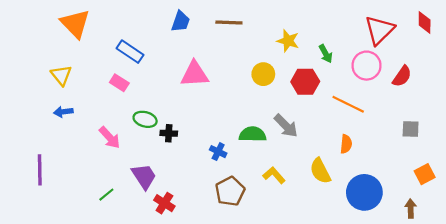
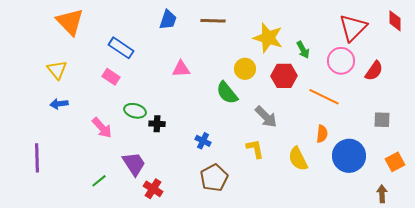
yellow star: (288, 41) -> (268, 38), size x1.4
pink triangle: (195, 74) -> (181, 69), size x0.7
green semicircle: (253, 134) -> (227, 93), moved, turned -130
yellow L-shape: (274, 175) -> (255, 149), moved, turned 30
blue circle: (364, 192) -> (349, 156), moved

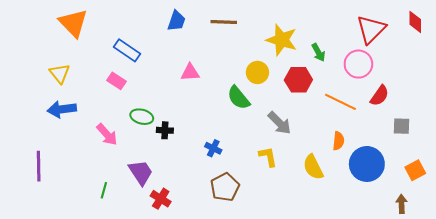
red semicircle: (374, 71) -> (379, 96), moved
blue arrow: (59, 104) -> (62, 109), size x1.5
green line: (99, 181) -> (104, 190), turned -35

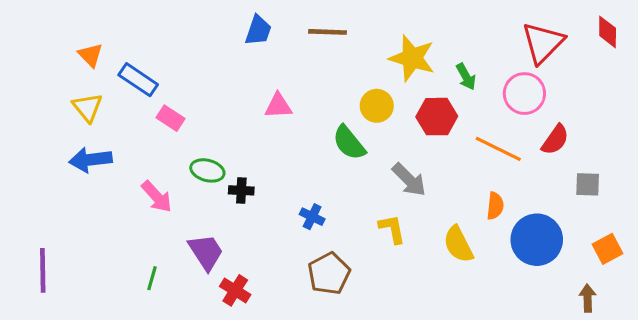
orange triangle: (73, 23) -> (90, 55), moved, size x0.6
blue rectangle: (127, 50) -> (138, 80), moved
purple line: (39, 166) -> (43, 270), moved

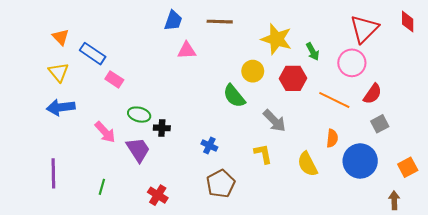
pink triangle: (278, 106) -> (187, 50), moved
gray square: (588, 184) -> (380, 124), moved, turned -30
purple trapezoid: (206, 252) -> (138, 150), moved
purple line: (43, 270) -> (53, 173), moved

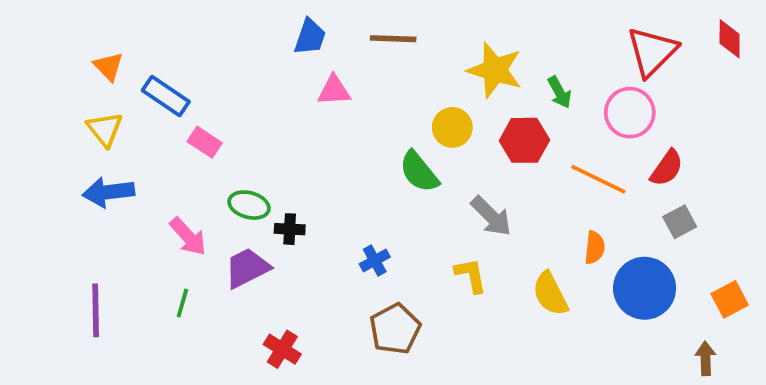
blue cross: (209, 145) -> (375, 261), turned 35
purple trapezoid: (138, 150) -> (247, 268), turned -84
green line: (102, 187) -> (182, 303), moved

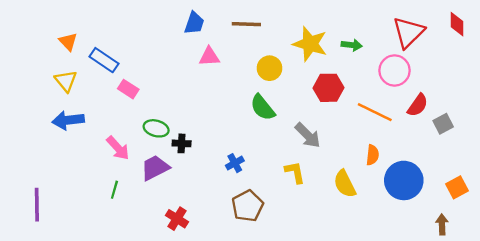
green arrow: (560, 92) -> (352, 45), moved, turned -54
yellow circle: (452, 127) -> (270, 68), moved
gray square: (680, 222) -> (443, 124), moved
purple line: (96, 310) -> (37, 205), moved

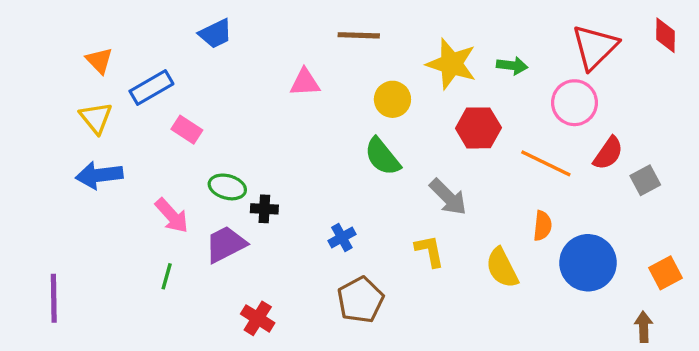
blue trapezoid: (194, 23) -> (216, 34), moved, turned 45
blue rectangle: (104, 60) -> (151, 88), turned -64

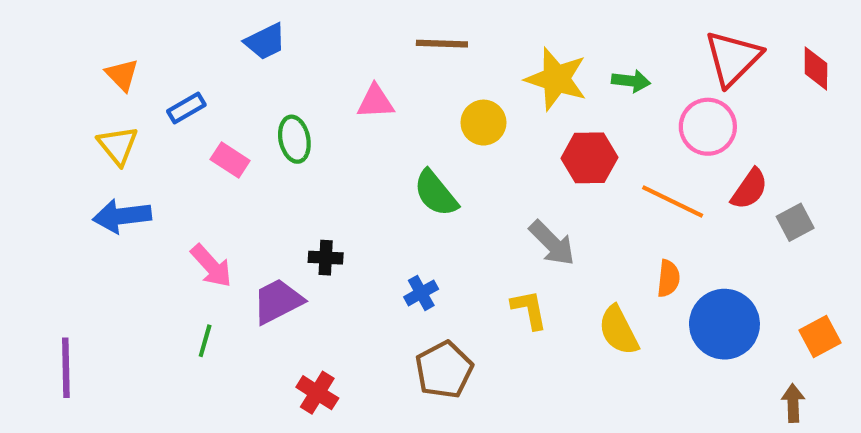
red diamond: (665, 35) -> (816, 69), moved
blue rectangle: (151, 88) -> (186, 108), size x0.7
green semicircle: (382, 157) -> (436, 193), moved
green ellipse: (227, 187) -> (294, 139), moved, turned 63

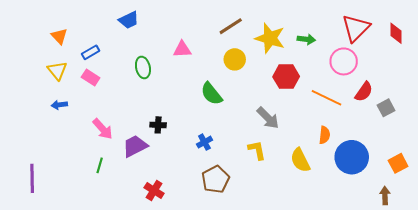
brown line: (442, 44) -> (231, 26), moved, turned -35
pink rectangle: (230, 160) -> (91, 78), moved
blue arrow: (122, 216) -> (59, 105), size x0.6

